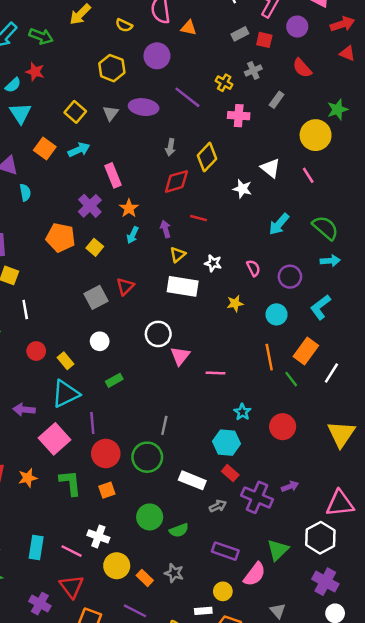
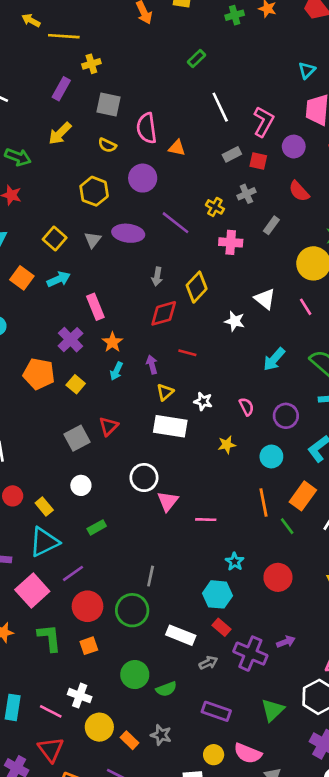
purple line: (92, 423) -> (73, 573), turned 60
pink semicircle: (255, 574) -> (248, 753), moved, turned 75

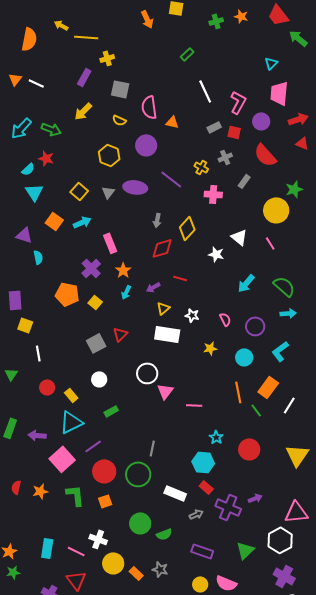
red semicircle: (299, 191) -> (265, 155), size x1.4
purple arrow: (152, 365) -> (153, 287), turned -104

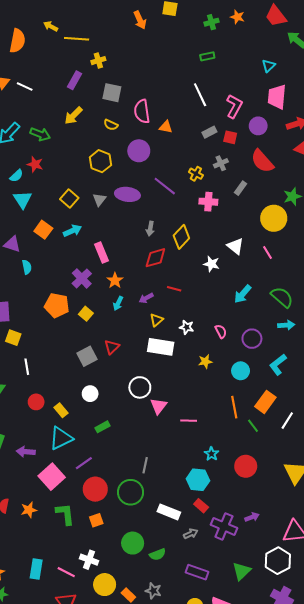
green rectangle: (187, 54) -> (207, 56), moved, turned 32

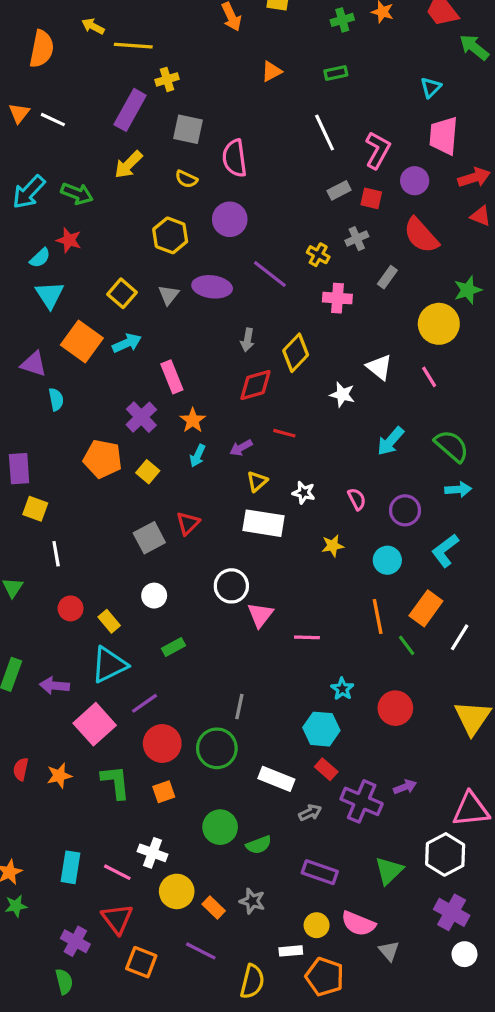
purple rectangle: (74, 80) -> (130, 110), size x1.4
orange triangle: (166, 127) -> (272, 71), moved, turned -40
orange square: (43, 230) -> (82, 342), size x1.4

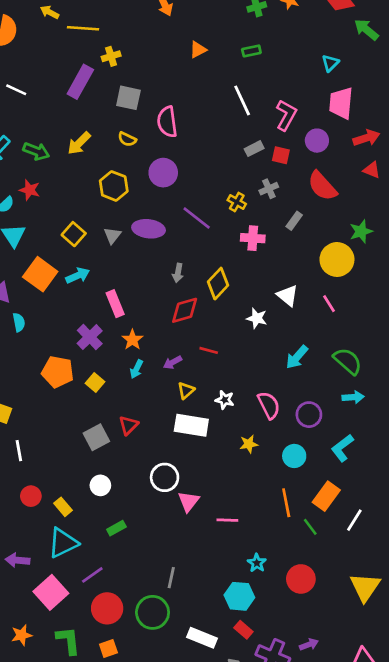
yellow arrow: (128, 165) -> (79, 143), moved
pink semicircle: (357, 499) -> (269, 405), size x1.5

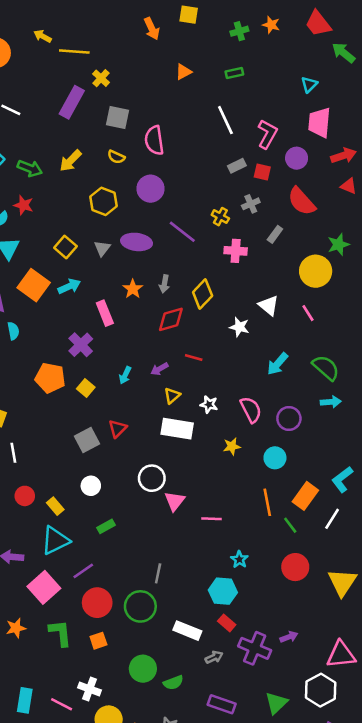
yellow cross: (111, 56) -> (101, 78), turned -30
orange star: (132, 340) -> (133, 289), moved
cyan L-shape: (342, 448) -> (342, 479), moved
red circle: (301, 579) -> (295, 567), moved

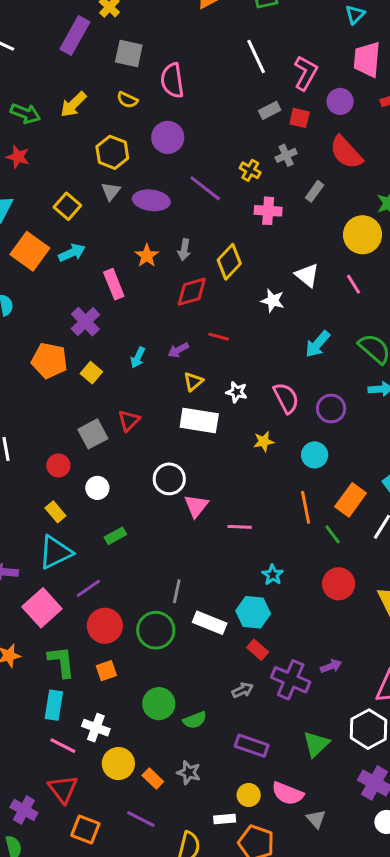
gray triangle: (102, 248) -> (111, 191), moved
red circle: (25, 496) -> (58, 465), moved
white rectangle: (187, 631) -> (210, 623), moved
cyan rectangle: (25, 700) -> (54, 705), moved

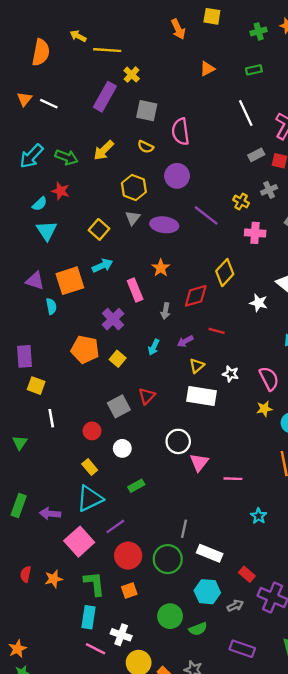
gray arrow: (184, 250) -> (165, 311), moved
orange square: (30, 251) -> (70, 281), moved, turned 36
yellow star: (264, 441) -> (264, 409), moved
cyan hexagon: (253, 612) -> (207, 592), moved

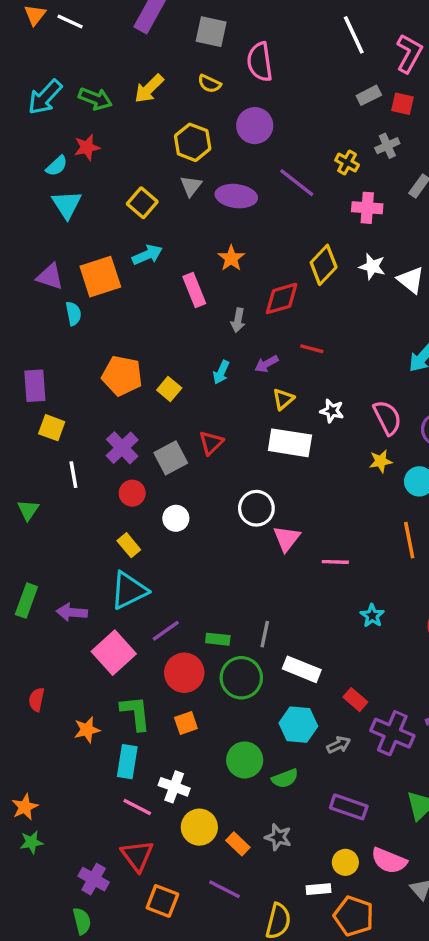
red star: (61, 191) -> (87, 147), turned -30
white star: (259, 303) -> (372, 267), moved
purple cross: (113, 319) -> (122, 448), moved
green rectangle: (136, 486) -> (218, 639), moved, turned 35
orange star: (54, 579) -> (87, 730), moved

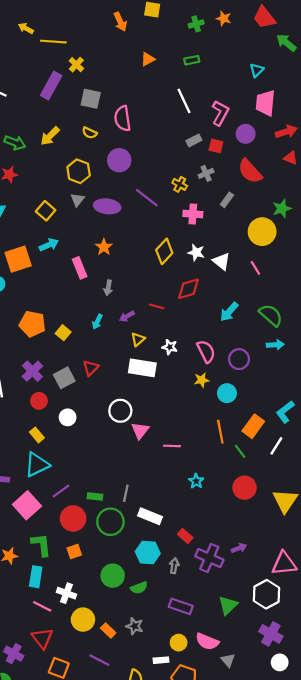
red diamond: (282, 298) -> (188, 289), moved
gray arrow: (339, 745) -> (174, 566), turned -56

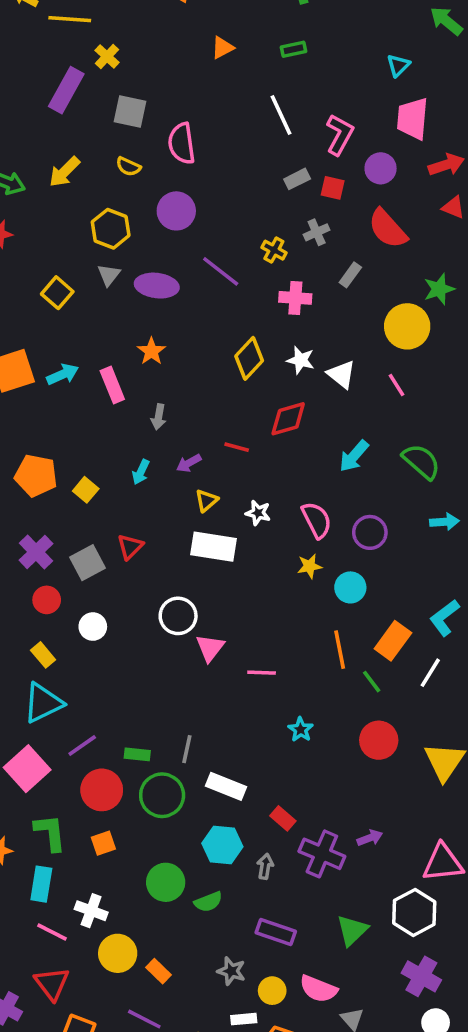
cyan arrow: (49, 245) -> (63, 374), moved
cyan arrow: (275, 345) -> (444, 522), moved
gray star: (135, 626) -> (231, 971), moved

